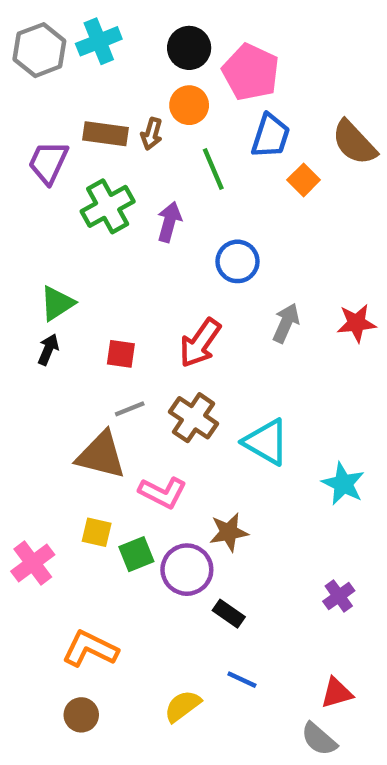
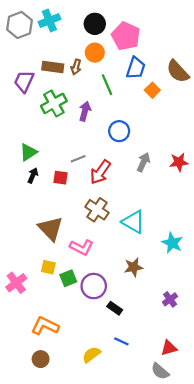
black arrow: (48, 349) -> (33, 175), moved
gray line: (130, 409) -> (78, 159), moved
brown triangle: (101, 455) -> (51, 229), turned 32
brown star: (229, 532) -> (134, 267), moved

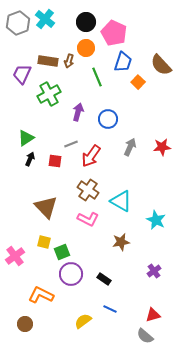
cyan cross: (49, 21) -> (45, 19), turned -30
purple arrow: (85, 111) -> (78, 112), moved
pink L-shape: (82, 247) -> (88, 219), moved
purple circle: (94, 286) -> (71, 274), moved
brown circle: (41, 359) -> (25, 324), moved

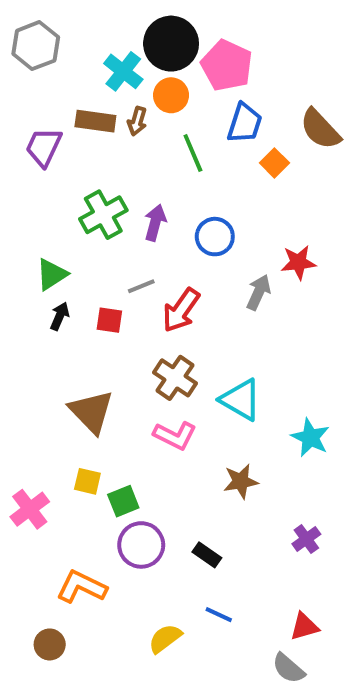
cyan cross: (45, 19) -> (123, 71), moved
black circle: (86, 22) -> (171, 44), size x1.4
green cross: (49, 94) -> (103, 215), moved
red star: (162, 147) -> (298, 262), moved

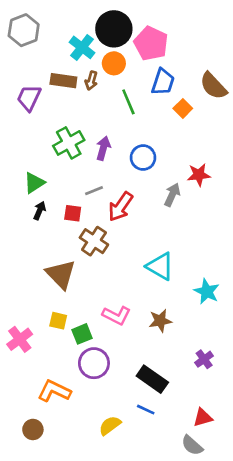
brown cross: (175, 378) -> (94, 241), moved
pink L-shape: (175, 436) -> (116, 315), moved
black rectangle: (207, 555) -> (152, 379), moved, size x1.6

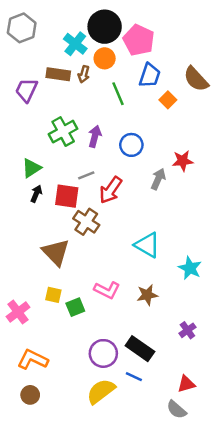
red square: (73, 213) -> (67, 196), size x1.5
purple circle: (94, 363) -> (103, 353), moved
orange L-shape: (54, 391) -> (33, 360), moved
yellow semicircle: (110, 426) -> (101, 391), size x1.4

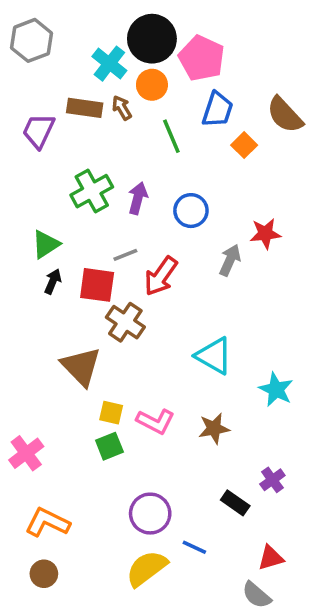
brown arrow: (84, 74) -> (122, 108), turned 133
yellow square: (53, 295) -> (111, 413), moved
black rectangle: (140, 349) -> (235, 503), moved, size x0.7

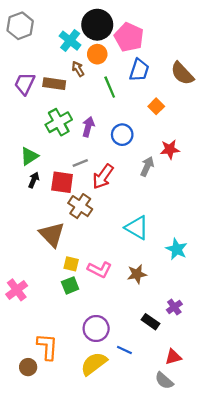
brown rectangle: (85, 108) -> (54, 84), moved
orange square: (244, 145) -> (156, 106), moved
orange L-shape: (47, 522) -> (47, 347), moved, turned 68

